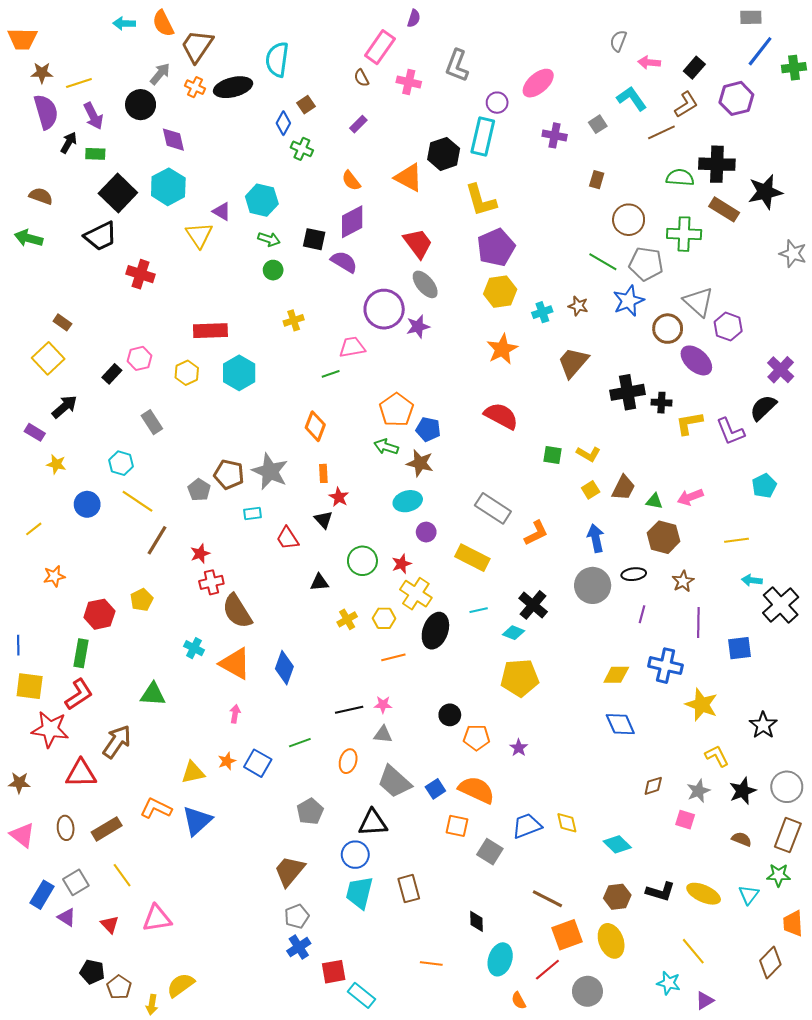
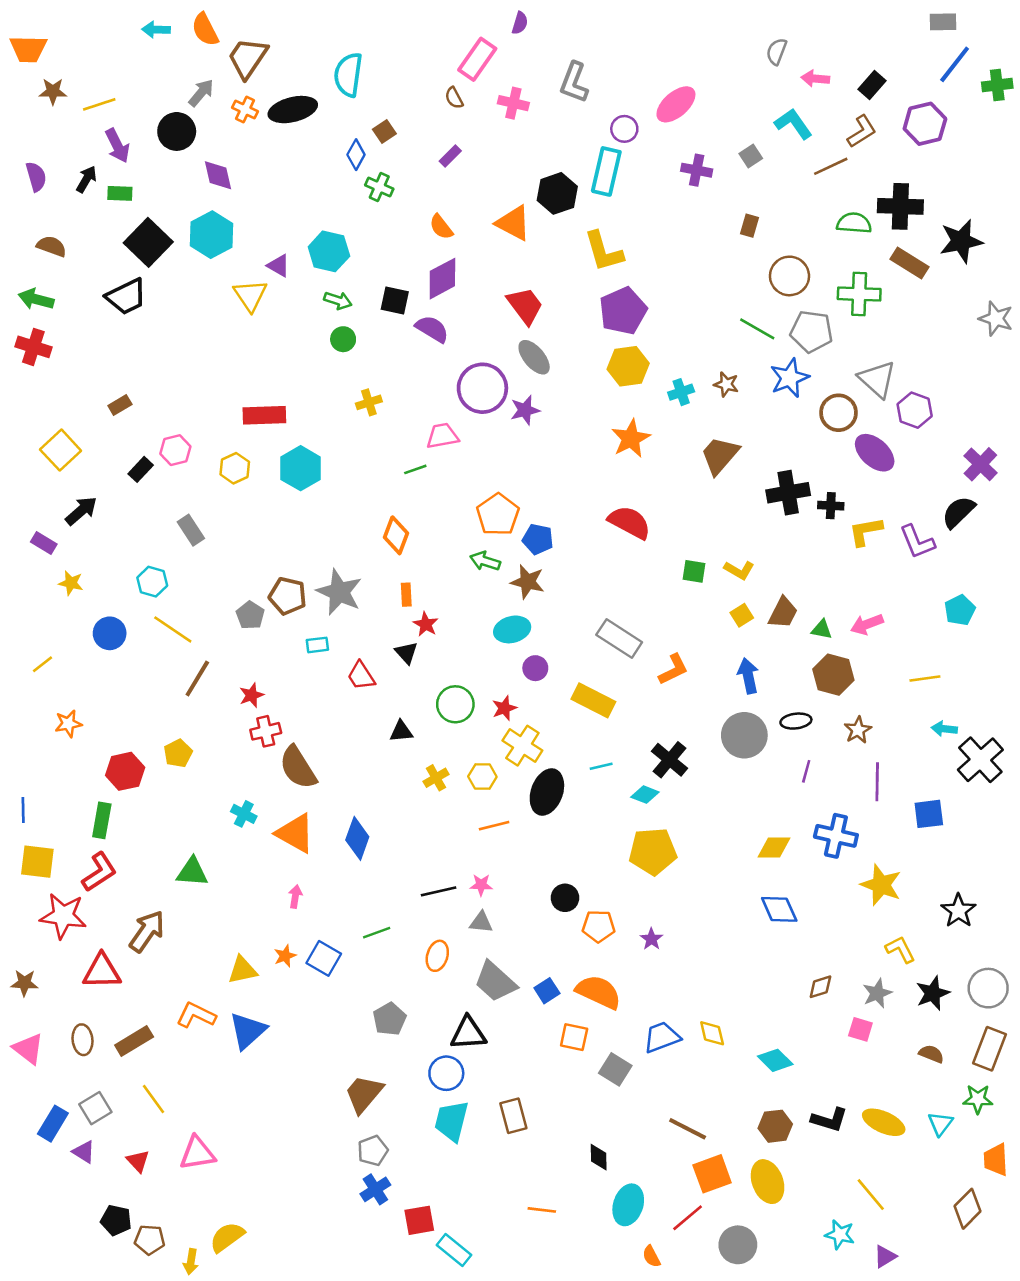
purple semicircle: (46, 112) -> (36, 177), moved, size x0.7
red cross: (141, 274) -> (33, 347), moved
brown rectangle: (62, 322) -> (120, 405), moved, turned -66
brown pentagon: (119, 987) -> (150, 1240), turned -30

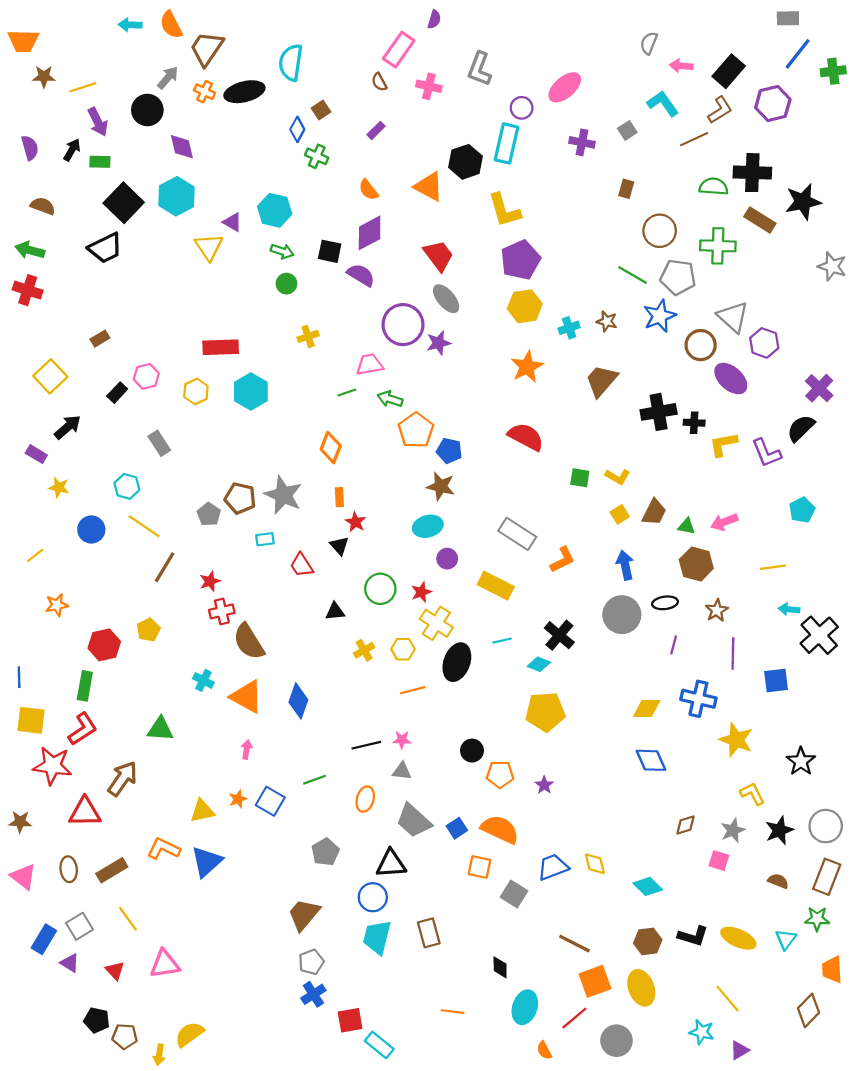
black rectangle: (872, 85) -> (729, 71), size x1.4
green arrow: (485, 561) -> (390, 399), moved

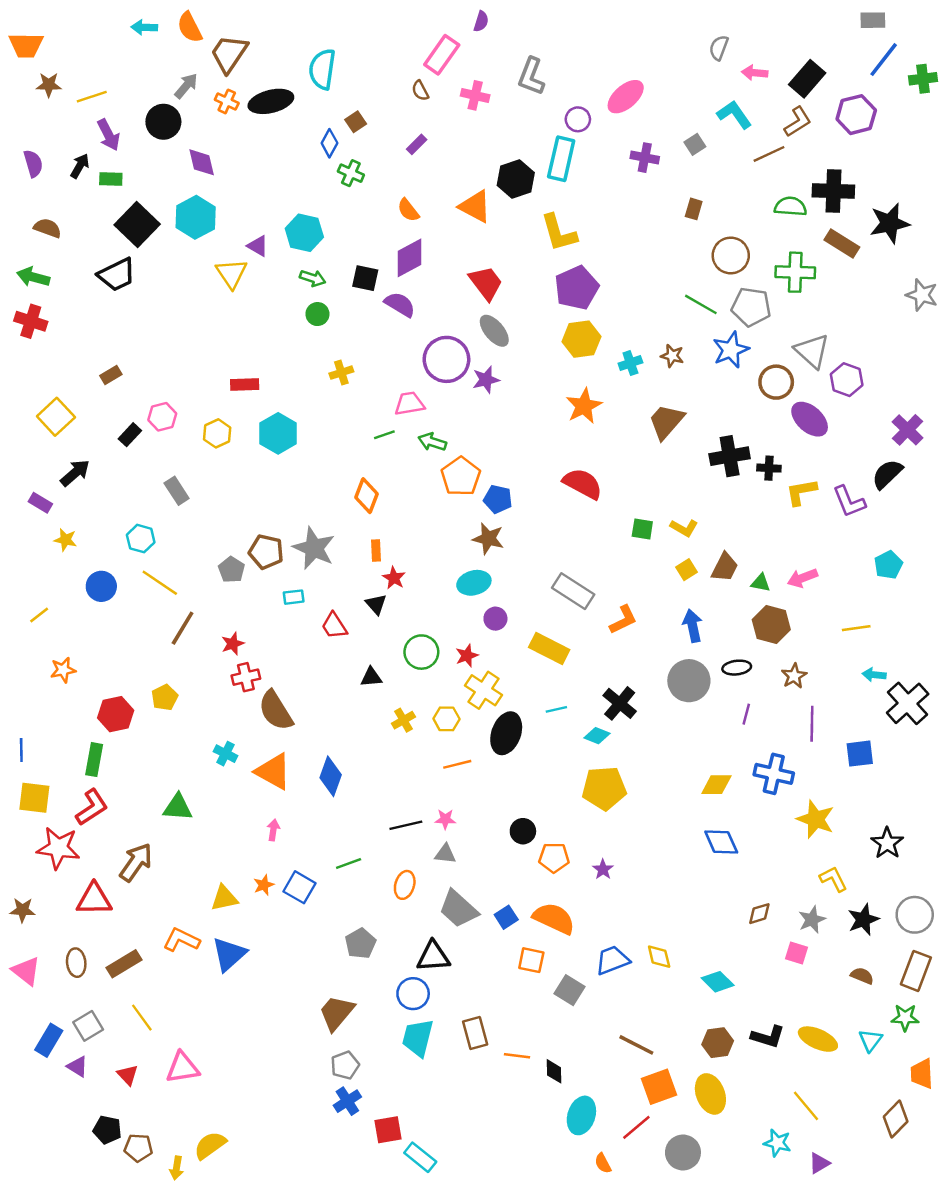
red rectangle: (221, 347) -> (245, 384), size x0.7
orange line: (453, 1012) -> (517, 1056), moved

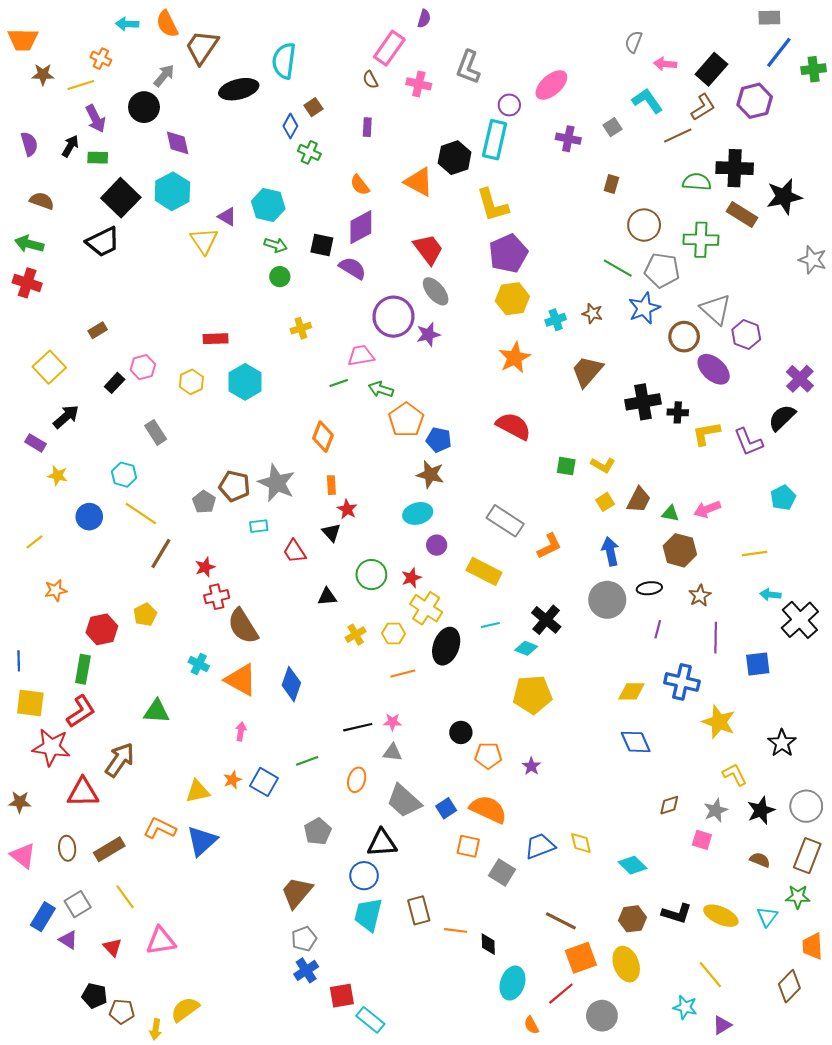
orange cross: (227, 101) -> (101, 59), moved
purple rectangle: (417, 144) -> (367, 127), turned -42

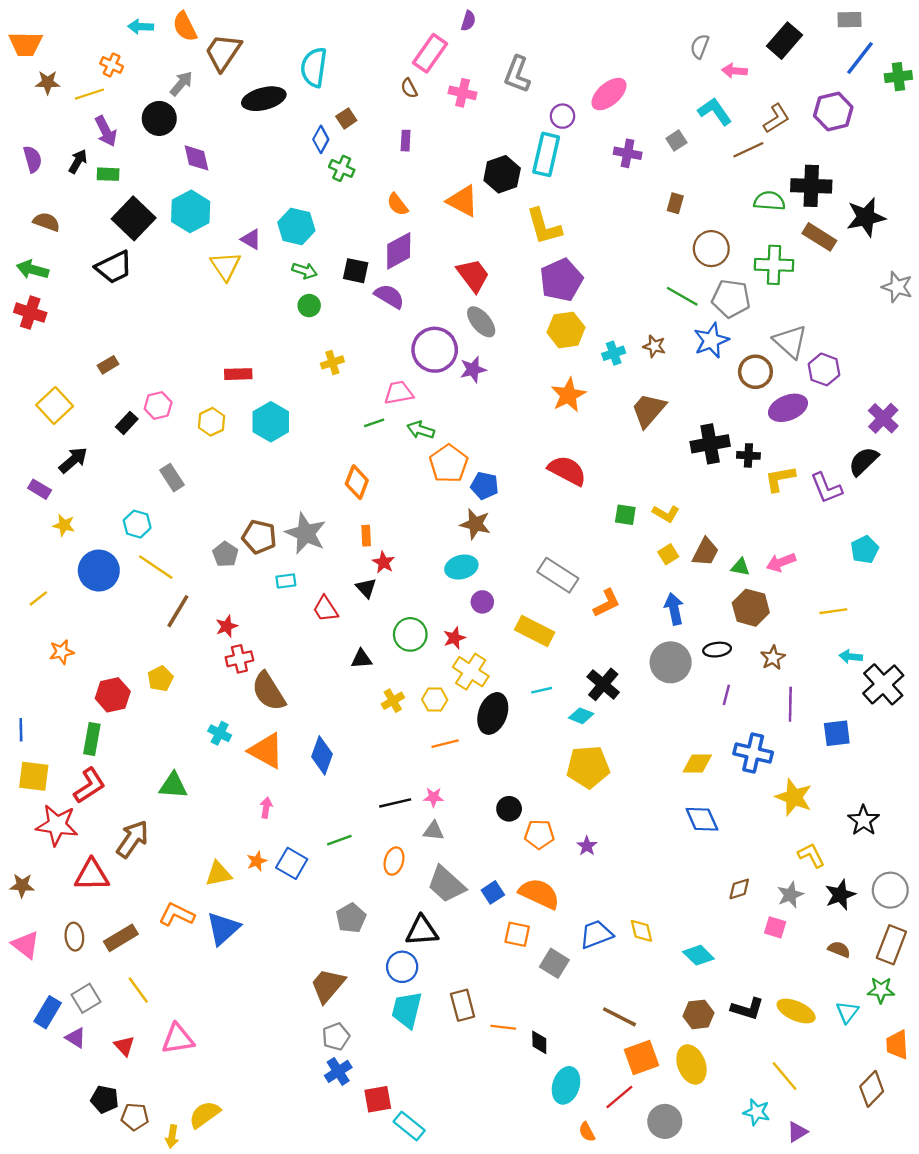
black rectangle: (711, 69) -> (784, 41), moved
purple ellipse: (714, 369) -> (788, 408), turned -64
blue circle: (89, 517) -> (99, 571), size x1.4

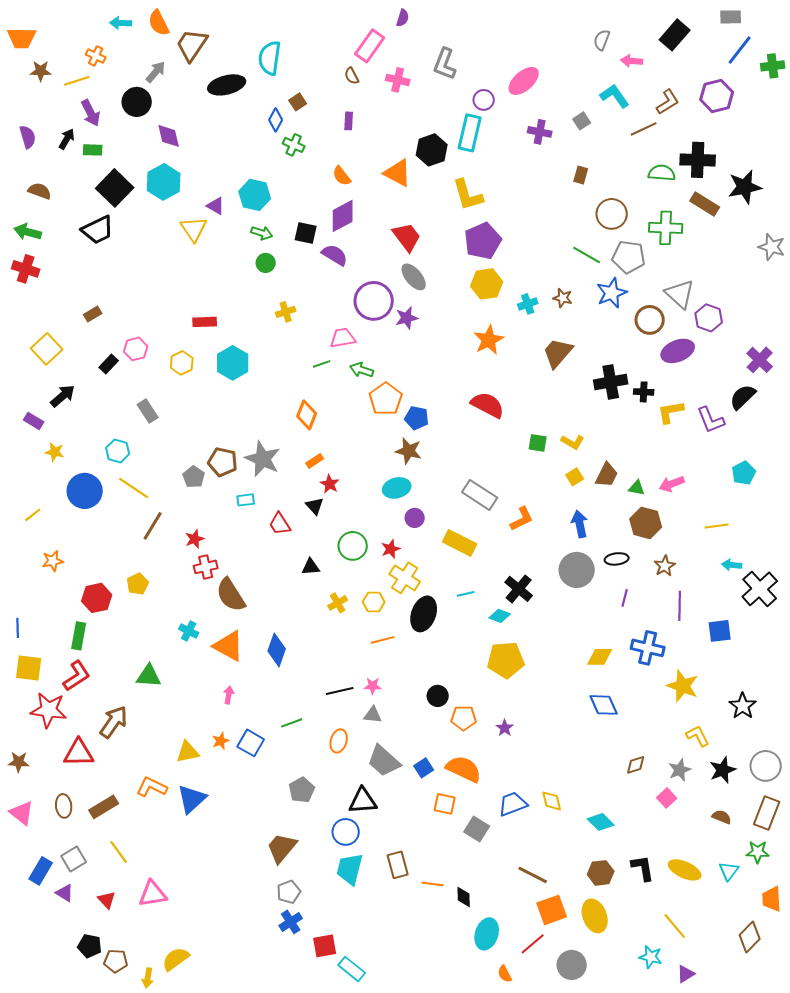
orange rectangle: (366, 536) -> (315, 461), turned 60
pink square: (775, 927) -> (667, 798), turned 30
black L-shape: (747, 1009) -> (643, 868), turned -116

